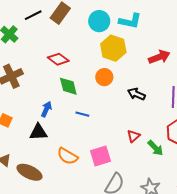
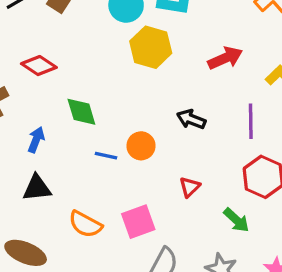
red diamond: (58, 59) -> (39, 66), moved
orange circle: (104, 77) -> (141, 146), moved
blue arrow: (46, 109) -> (36, 140), moved
green arrow: (155, 148) -> (236, 220), moved

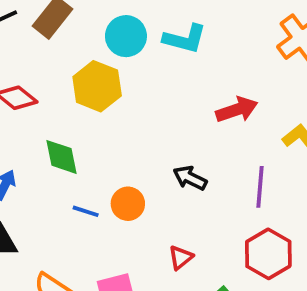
yellow hexagon: (151, 47) -> (97, 86), moved

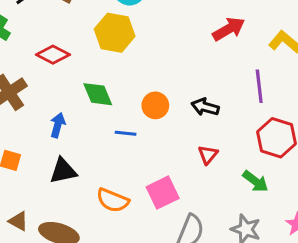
black arrow: (190, 178) -> (205, 107), moved
orange circle: (128, 204) -> (155, 105), moved

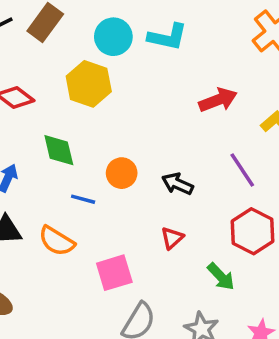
purple line: (259, 86) -> (242, 170), turned -36
orange semicircle: (113, 200) -> (57, 241), moved

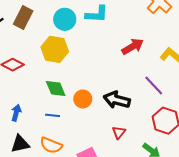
green diamond: (59, 150) -> (56, 88), moved
black arrow: (178, 184) -> (117, 100), size x1.4
blue line: (83, 199) -> (53, 115), moved

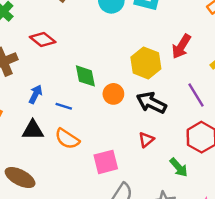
red arrow: (133, 47) -> (181, 46), turned 140
yellow hexagon: (55, 49) -> (146, 63), moved
blue line: (53, 115) -> (64, 106), moved

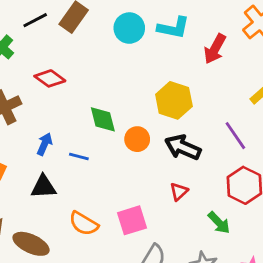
red arrow: (181, 46) -> (215, 49), moved
orange semicircle: (67, 139) -> (84, 224), moved

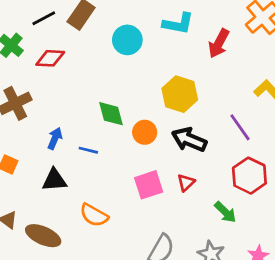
cyan circle: (129, 28) -> (127, 40), moved
red diamond: (50, 78) -> (50, 58), moved, turned -32
pink square: (132, 220) -> (149, 185), moved

